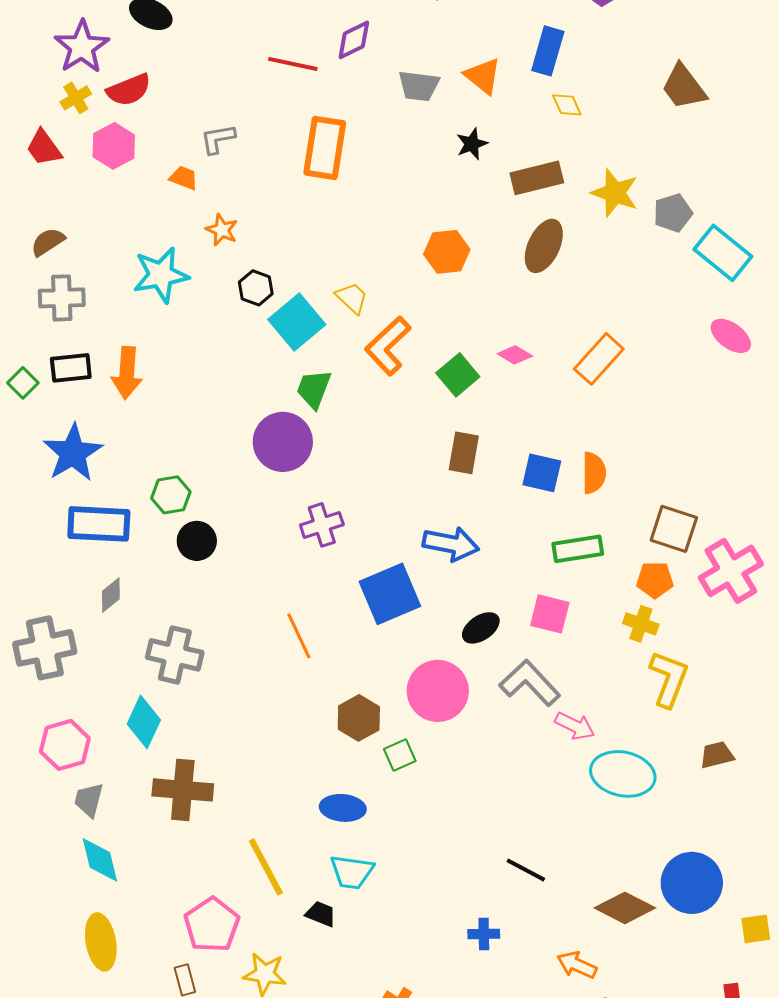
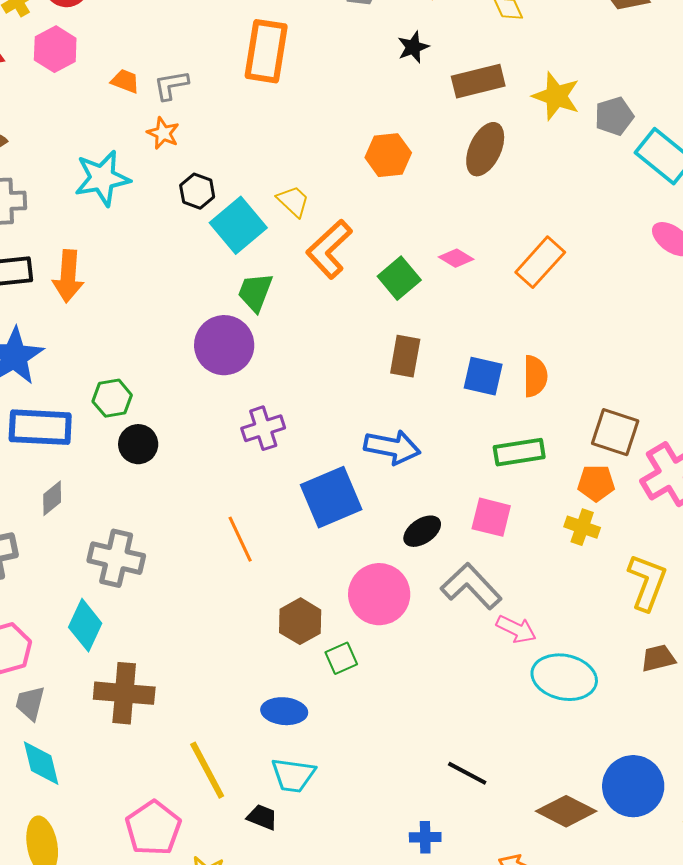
gray L-shape: (218, 139) -> (171, 85), moved
yellow L-shape: (669, 679) -> (647, 582), moved

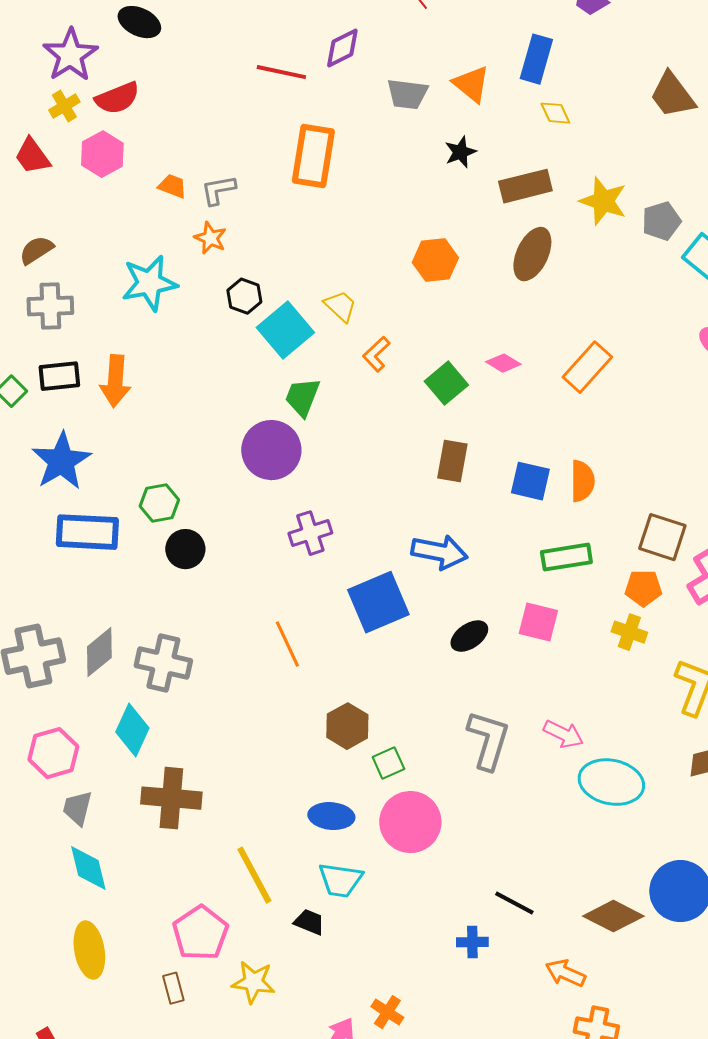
orange L-shape: (329, 249) -> (376, 354), size x0.6
gray diamond: (52, 498) -> (99, 652), moved, size x1.4
gray L-shape: (471, 586) -> (488, 740), moved, turned 60
pink circle: (379, 594) -> (410, 822), moved
black line: (467, 773) -> (514, 903), moved

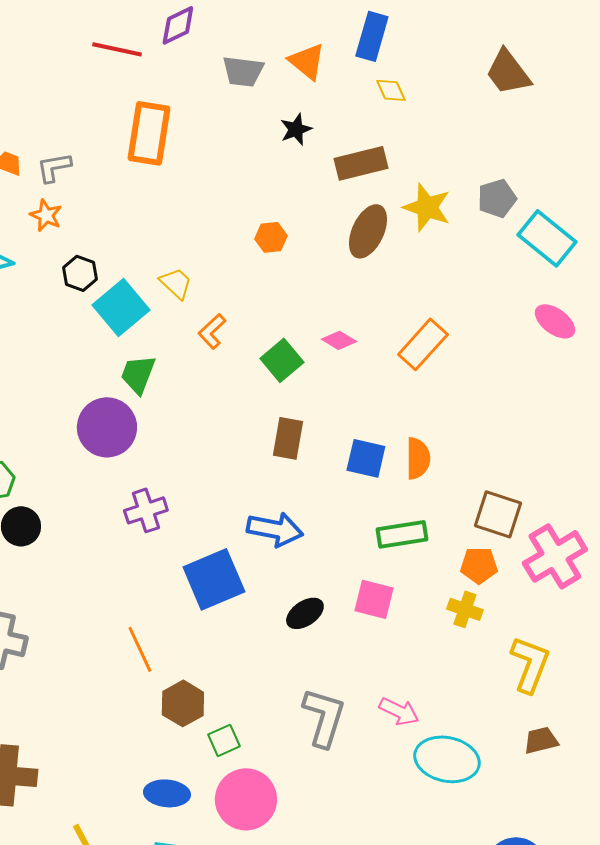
yellow star: (603, 201) -> (427, 207), moved
orange hexagon: (435, 260) -> (271, 237), size x0.7
orange line: (287, 644) -> (140, 649), moved

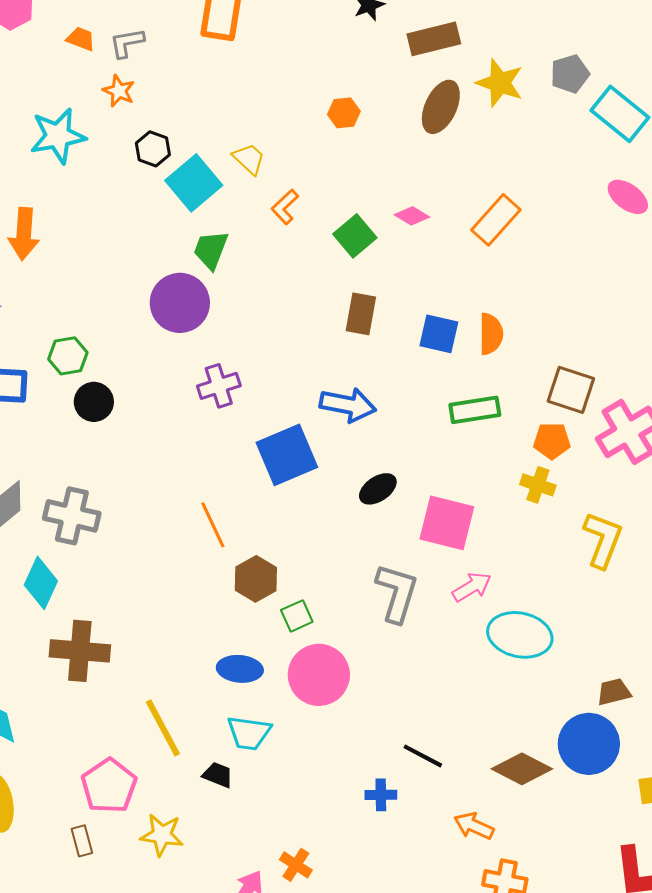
pink square: (374, 599) -> (447, 523), moved, size x1.4
pink arrow: (399, 711) -> (472, 587), turned -57
brown trapezoid: (541, 740) -> (614, 692), moved

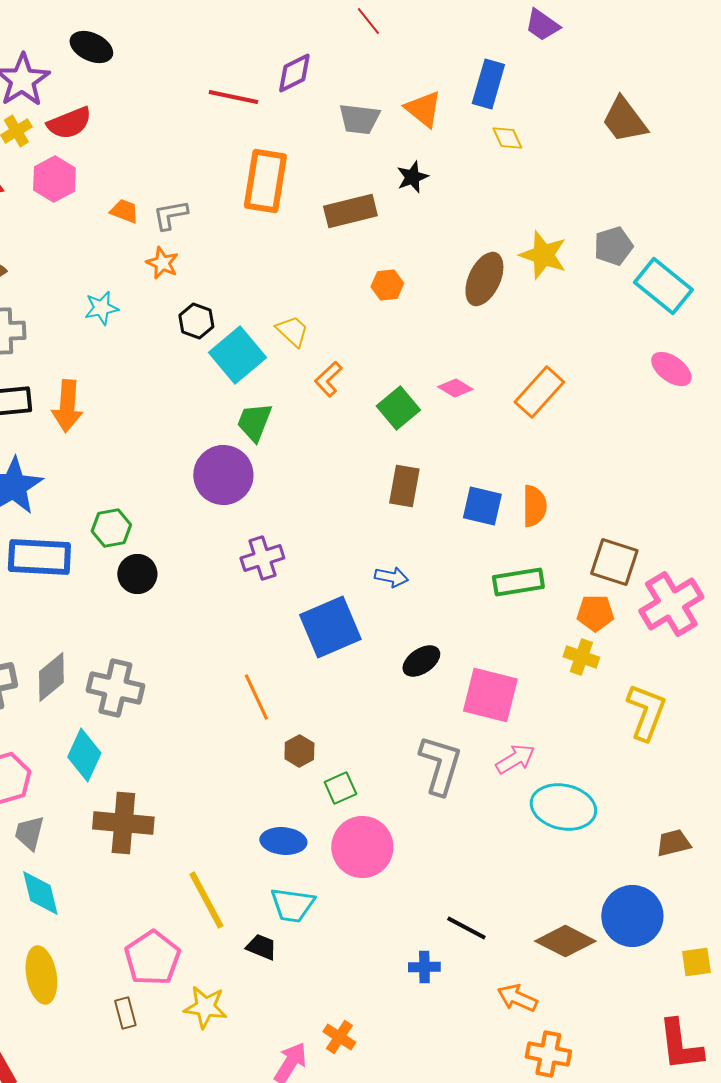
brown rectangle: (434, 39) -> (350, 211), moved
cyan star: (58, 136) -> (101, 308), size x0.6
blue arrow: (348, 405) -> (391, 577), size x0.6
brown hexagon: (256, 579) -> (299, 751), size x0.7
brown trapezoid: (614, 692) -> (673, 843), moved

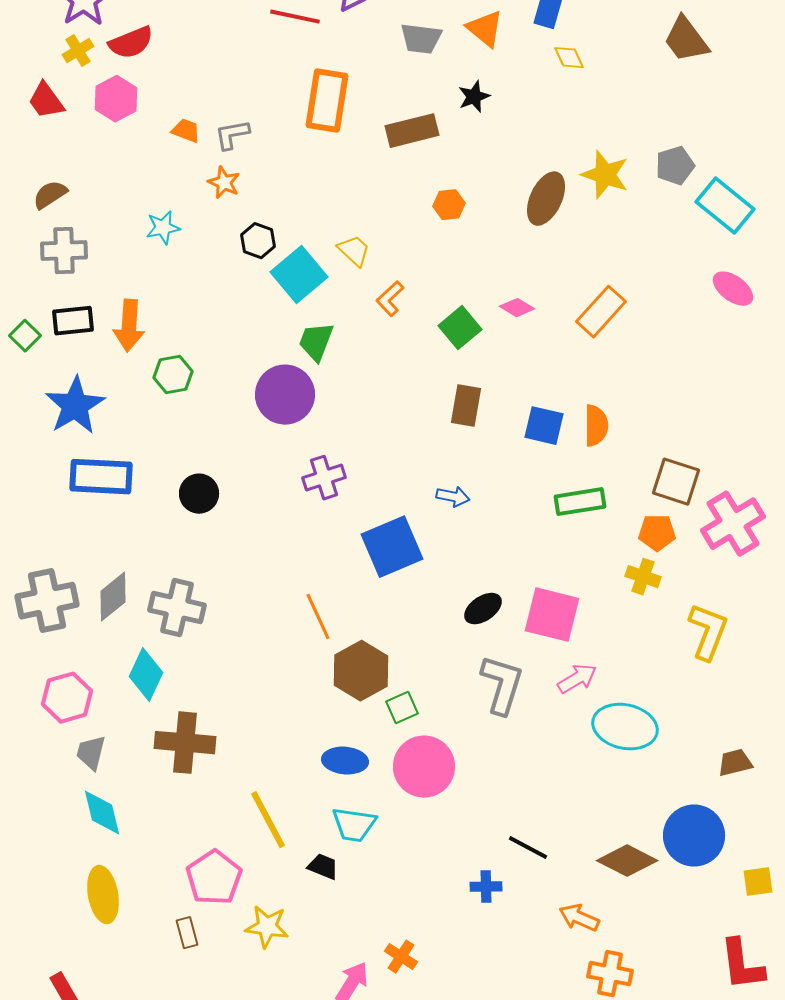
green hexagon: (111, 528) -> (173, 375), moved
black ellipse: (421, 661) -> (483, 609), moved
brown hexagon: (299, 751) -> (361, 671), size x1.8

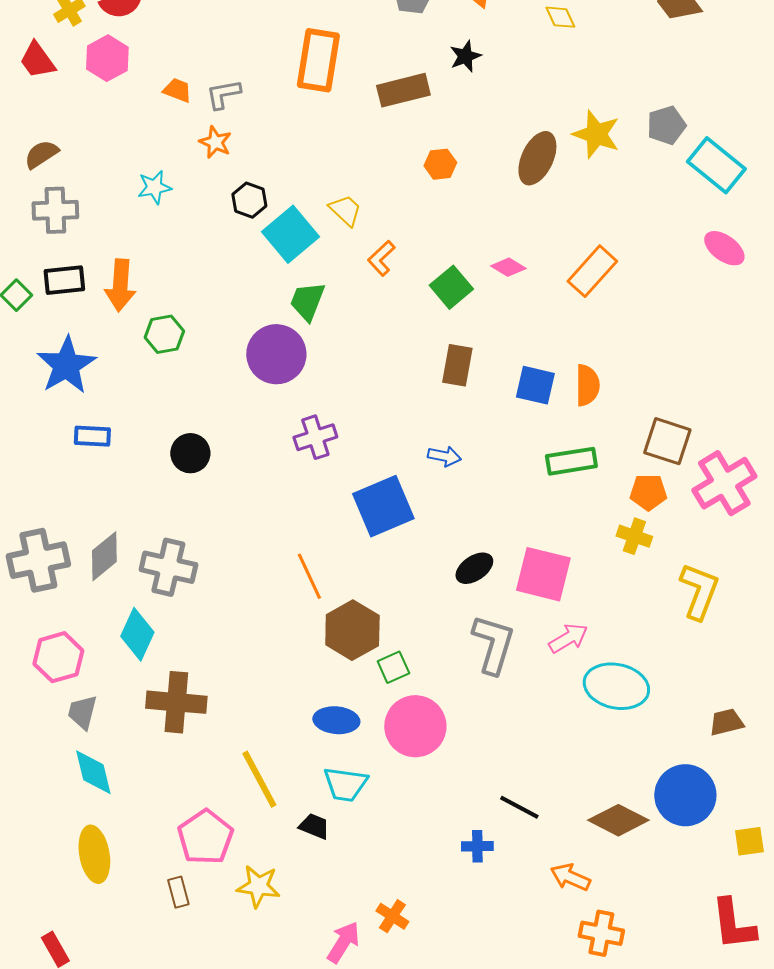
blue rectangle: (101, 477) -> (92, 436), size x0.6

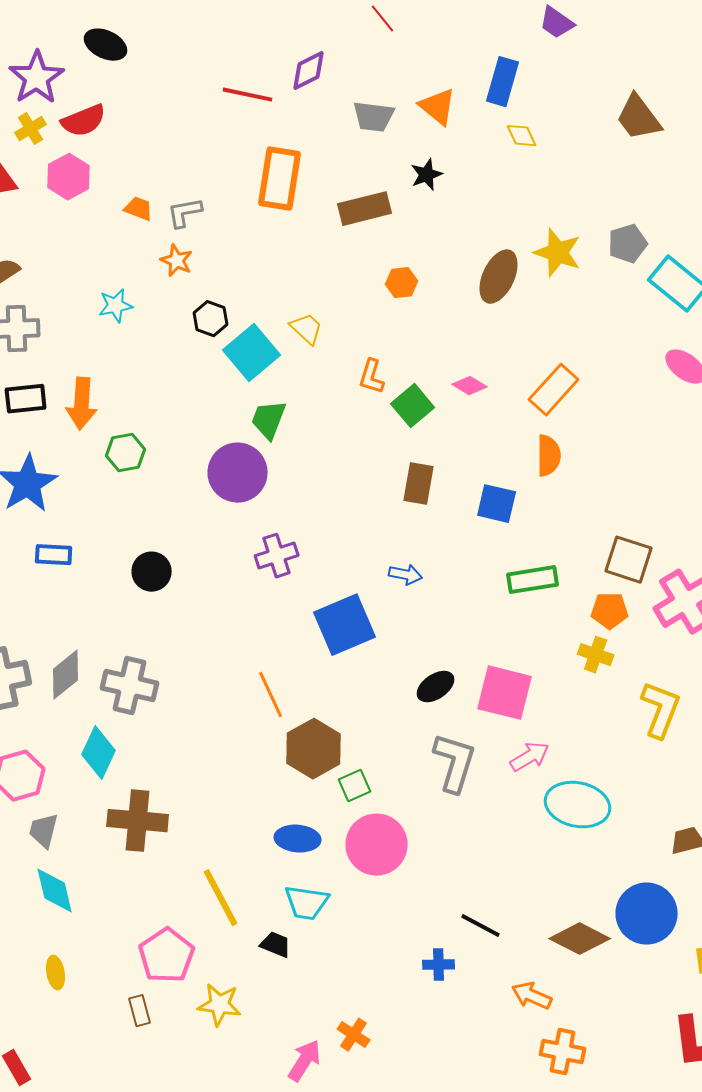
orange L-shape: (381, 258) -> (372, 377), moved, turned -30
orange semicircle: (587, 385) -> (549, 456), moved
yellow ellipse: (94, 854) -> (56, 973), size x0.6

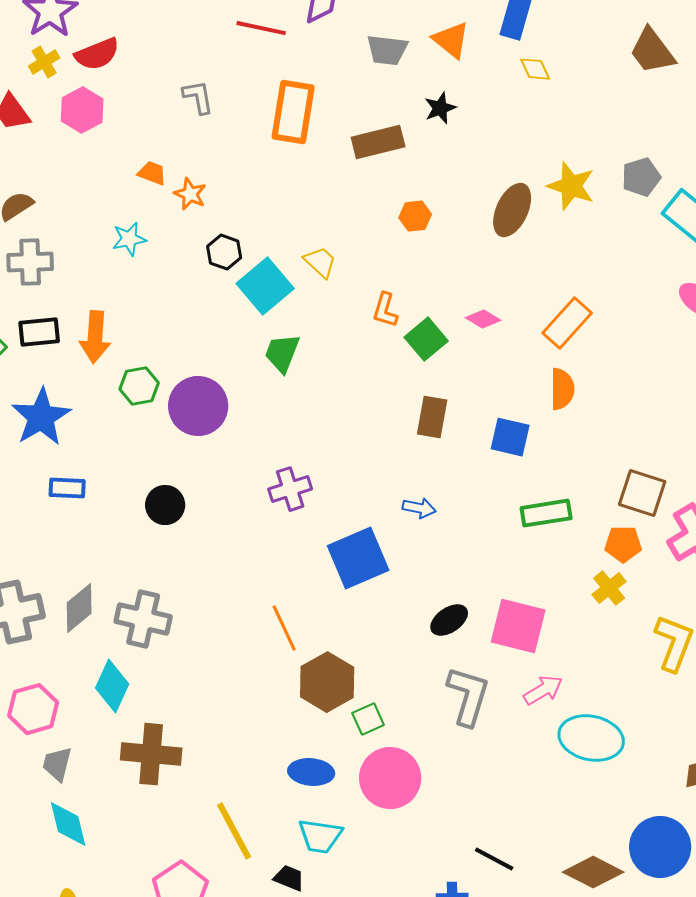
orange trapezoid: (139, 209) -> (152, 173), moved
gray L-shape: (185, 213) -> (198, 97), moved, turned 90
purple circle: (238, 473) -> (198, 406), moved
yellow cross: (596, 655) -> (609, 588), turned 32

